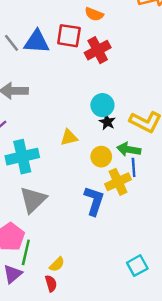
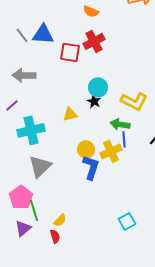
red square: (69, 36) -> (70, 52), moved
black star: (107, 122) -> (94, 101), moved
yellow circle: (101, 157) -> (86, 149), moved
green line: (26, 252) -> (34, 210), turned -30

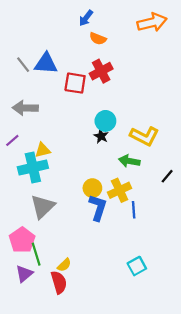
yellow triangle: (70, 114) -> (43, 150), moved
blue line: (124, 139) -> (134, 210), moved
red semicircle: (55, 236) -> (59, 282), size x1.5

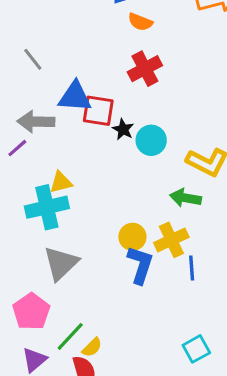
blue triangle: (46, 64) -> (75, 97), moved
red square: (75, 83) -> (98, 111), moved
black star: (101, 136) -> (123, 129), moved
purple line: (12, 140) -> (17, 148), moved
green line: (36, 254) -> (70, 336), moved, turned 60

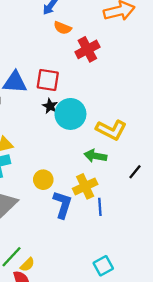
red cross: (145, 69) -> (87, 49), moved
red square: (98, 111) -> (48, 80), moved
cyan circle: (151, 140) -> (70, 114), size x1.4
yellow circle: (132, 237) -> (43, 180), moved

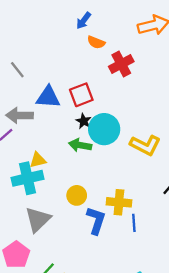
red square: (48, 80) -> (81, 95), turned -30
green arrow: (95, 156) -> (80, 145), moved
yellow cross: (85, 186) -> (119, 202), turned 30

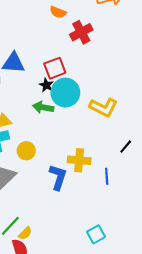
red square: (81, 95) -> (55, 68), moved
yellow circle: (77, 195) -> (26, 151), moved
blue line: (134, 223) -> (107, 176), moved

